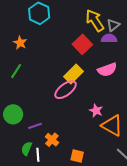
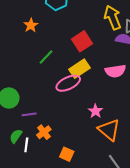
red square: (82, 44) -> (82, 41), moved
green line: (16, 71) -> (46, 57), moved

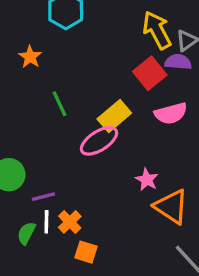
red square: (82, 41) -> (150, 73), moved
green line: (46, 57) -> (60, 104), turned -63
white line: (26, 145) -> (46, 222), moved
orange square: (67, 154) -> (86, 252), moved

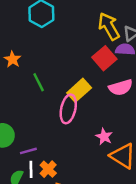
orange star: (30, 57) -> (13, 59), moved
pink ellipse: (99, 141) -> (68, 109), turned -44

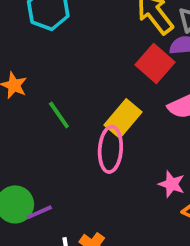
purple line: (28, 151) -> (39, 212), moved

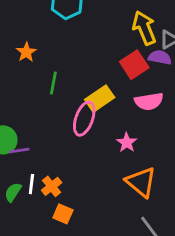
green line: (59, 115) -> (53, 83), turned 30
pink star: (172, 184) -> (127, 143), moved

